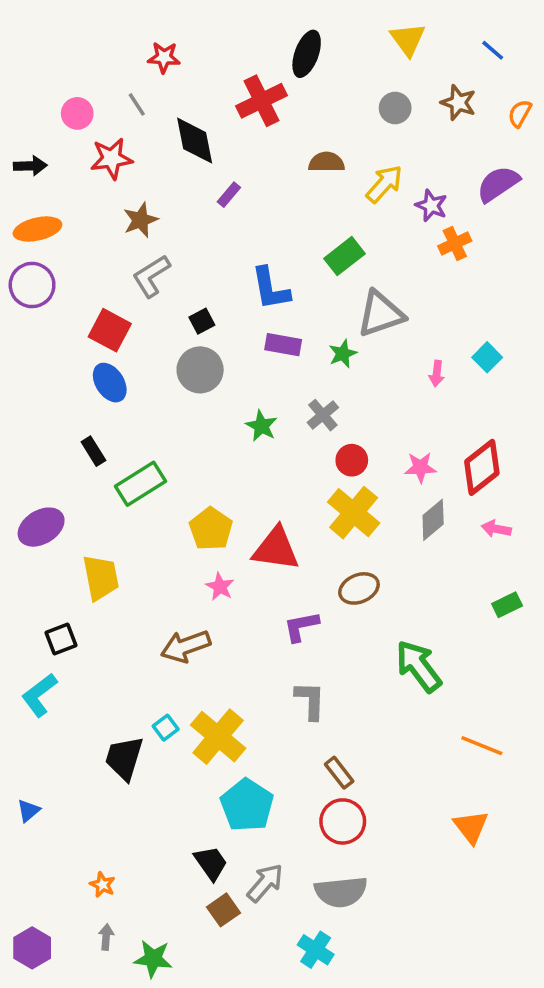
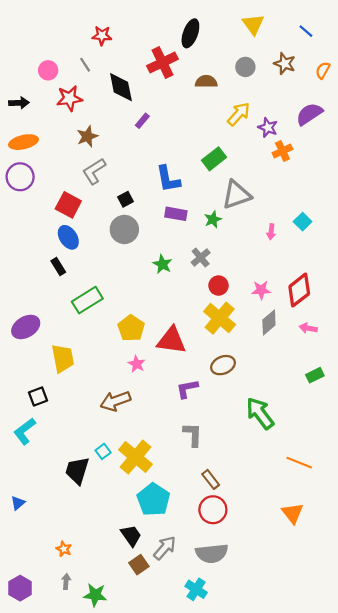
brown semicircle: (326, 162) -> (206, 82), moved
black rectangle: (93, 451) -> (58, 266), moved

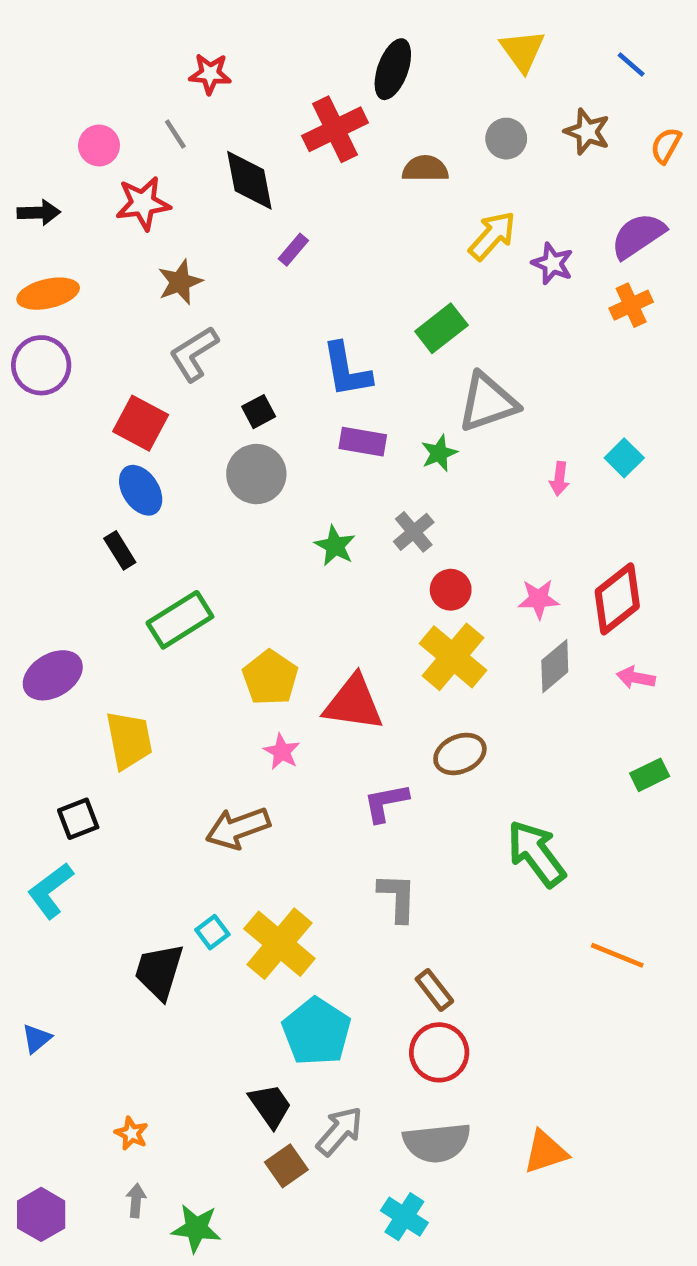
orange cross: (282, 151) -> (631, 305), moved
orange triangle: (292, 513) -> (546, 1152), moved, turned 50

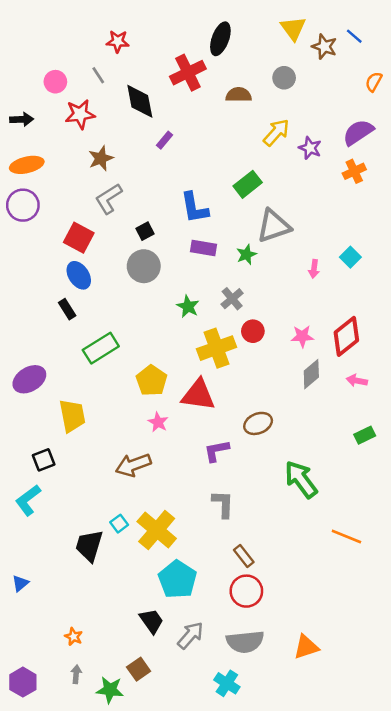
brown star: (587, 132) -> (324, 47), moved
yellow cross: (453, 657) -> (216, 348), moved, turned 30
brown square: (286, 1166) -> (139, 669), moved

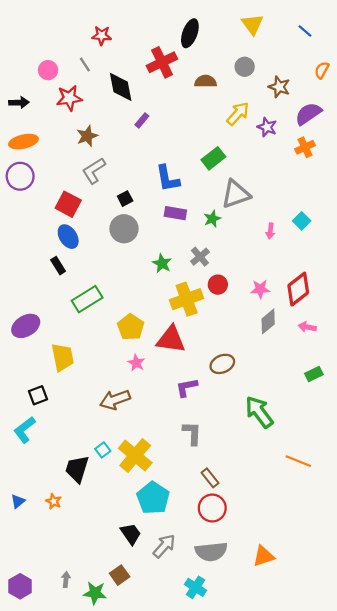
brown star: (324, 47) -> (279, 87), moved
orange star: (74, 637) -> (54, 501), moved

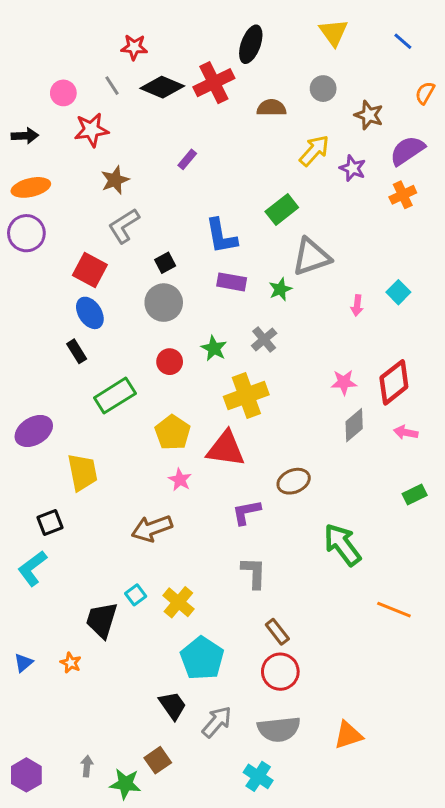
black diamond: (121, 87) -> (162, 87), moved, turned -56
red circle: (218, 285) -> (170, 362), moved
yellow cross: (135, 456) -> (178, 602), size x0.7

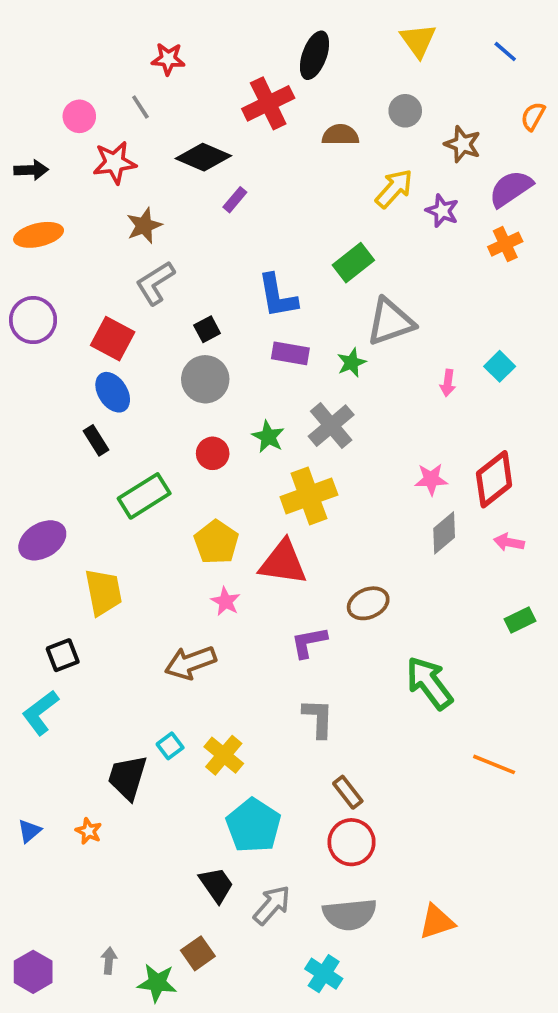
black diamond: (162, 87) -> (203, 157), moved
purple circle: (26, 233) -> (33, 320), moved
gray cross: (264, 339) -> (331, 426), size x1.4

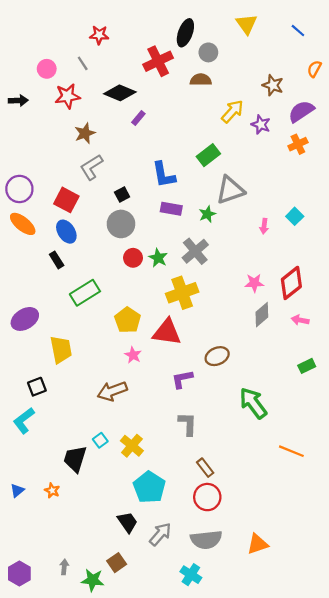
gray circle: (405, 111) -> (208, 52), moved
orange ellipse: (39, 235) -> (23, 224), moved, turned 52
red circle: (213, 453) -> (133, 258), moved

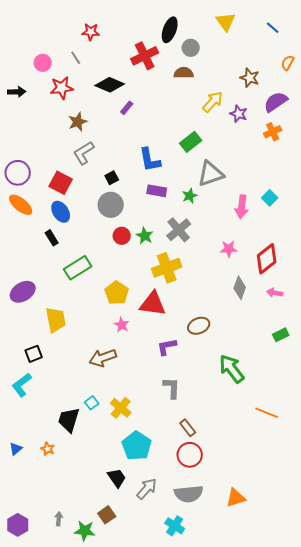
pink arrow: (264, 226) -> (242, 207), size x1.6
pink star: (254, 283) -> (229, 249), moved
gray diamond: (262, 315) -> (240, 288), turned -30

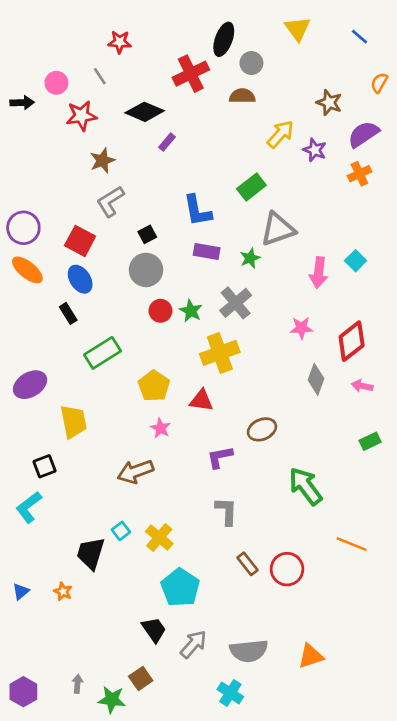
black arrow: (17, 92) -> (22, 103), moved
red triangle: (153, 304) -> (201, 400), size x0.7
red circle: (190, 455) -> (287, 569), moved

